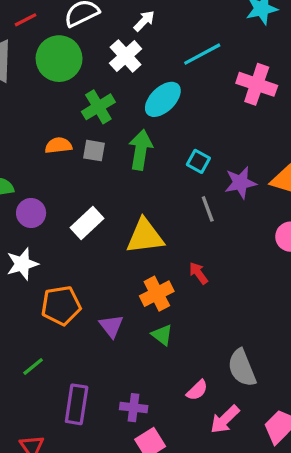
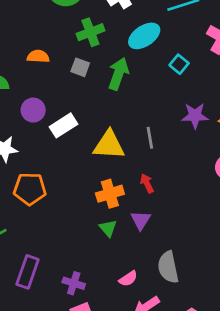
orange semicircle: (58, 145) -> (38, 56), moved
cyan square: (198, 161) -> (179, 64), moved
gray line: (208, 209) -> (150, 138), moved
purple circle: (31, 213) -> (33, 110), moved
purple triangle: (111, 326) -> (141, 220), moved

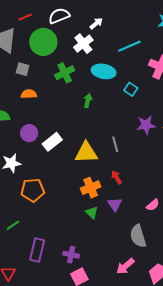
cyan ellipse: (144, 36) -> (104, 71), turned 50
gray square: (80, 67) -> (23, 69), moved
green arrow: (118, 74) -> (88, 101), size x0.6
pink semicircle: (128, 279) -> (153, 205), moved

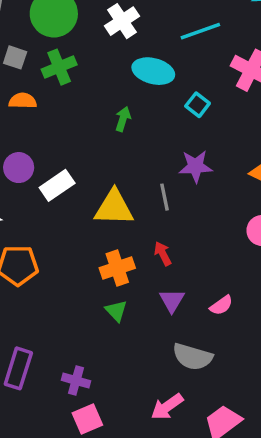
green cross: (65, 73) -> (59, 67), moved
purple star: (146, 125) -> (196, 166), moved
purple triangle: (115, 204) -> (172, 301), moved
gray semicircle: (138, 236) -> (192, 357), turned -60

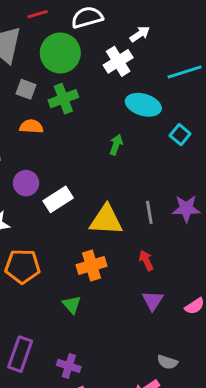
purple star: (196, 166) -> (186, 209), moved
orange cross: (117, 268) -> (91, 266), moved
green triangle: (116, 311) -> (72, 305), moved
gray semicircle: (192, 357) -> (167, 362), moved, size x0.6

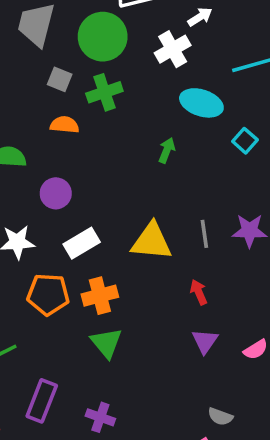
white rectangle: (58, 199) -> (82, 243), moved
orange cross: (91, 266) -> (100, 296), moved
green triangle: (72, 305) -> (106, 343), size x1.4

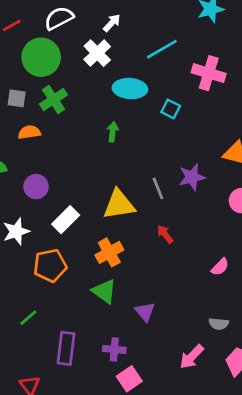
orange cross: (100, 296) -> (109, 252), moved
purple triangle: (205, 341) -> (145, 312), moved
gray semicircle: (220, 417) -> (219, 324), moved

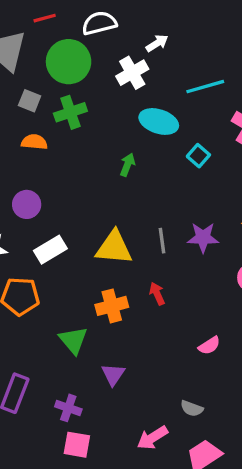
orange cross: (109, 252) -> (112, 306), moved
pink square: (129, 379) -> (77, 445), turned 30

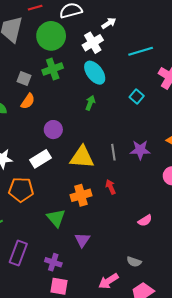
gray square: (30, 101) -> (24, 78), moved
cyan ellipse: (159, 121) -> (95, 73), moved, turned 35
orange semicircle: (34, 142) -> (28, 101), moved, turned 119
purple circle: (27, 204) -> (53, 130), moved

